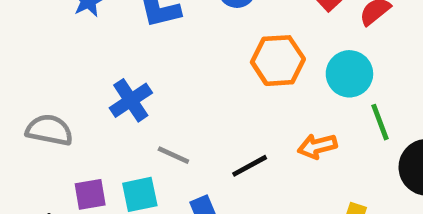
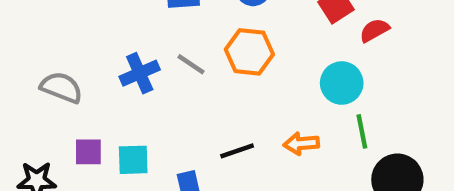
orange hexagon: (278, 61) -> (249, 52), moved
gray line: (173, 155) -> (191, 64), moved

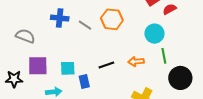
blue cross: (140, 73) -> (60, 18), moved, turned 30
purple square: (88, 152) -> (38, 66), size x1.5
cyan square: (133, 160) -> (68, 68), moved

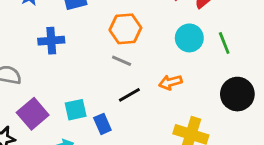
gray line: (85, 25) -> (122, 61), moved
green line: (164, 56) -> (224, 43), moved
purple square: (38, 66) -> (33, 114), turned -30

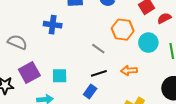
orange hexagon: (125, 29) -> (123, 30), moved
blue rectangle: (102, 124) -> (90, 92), moved, turned 48

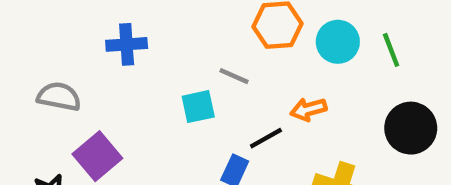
black line: (99, 73) -> (266, 138), moved
cyan square: (60, 76) -> (198, 107), moved

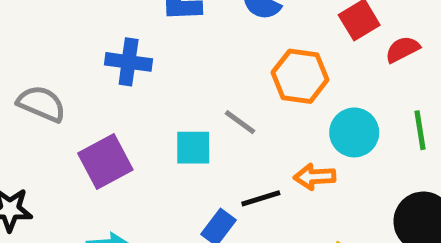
cyan circle: (338, 42) -> (354, 132), moved
purple square: (97, 156) -> (105, 162), moved

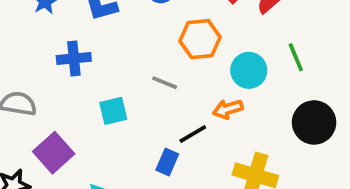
cyan square: (193, 148) -> (113, 111), moved
purple square: (105, 162) -> (54, 153), moved

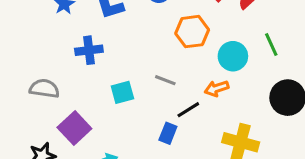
gray line: (165, 83) -> (165, 80), moved

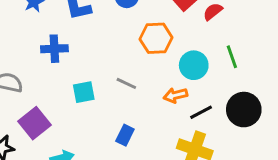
black line: (188, 110) -> (201, 112), moved

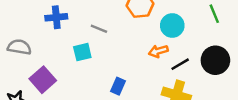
green line: (232, 57) -> (214, 14), moved
gray line: (126, 83) -> (99, 29), moved

